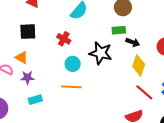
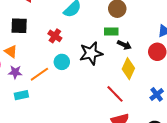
black star: (101, 53) -> (91, 53), turned -30
orange line: (71, 87) -> (39, 74), moved, turned -42
red line: (144, 92) -> (115, 94), moved

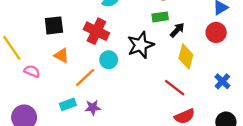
red cross: (55, 36) -> (96, 31), size x1.5
black arrow: (124, 45) -> (177, 30), turned -64
orange triangle: (11, 51) -> (62, 55), moved
purple star: (15, 72) -> (93, 108), moved

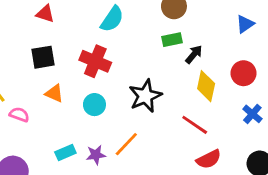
red circle: (216, 32) -> (243, 73), moved
black star: (141, 45) -> (145, 96), moved
cyan circle: (109, 60) -> (94, 105), moved
orange line: (85, 78) -> (126, 144), moved

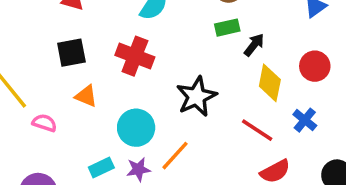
cyan circle: (94, 105) -> (136, 128), moved, size x1.4
blue cross: (252, 114) -> (305, 120), moved

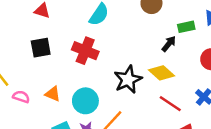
green rectangle: (227, 28) -> (186, 27), moved
yellow diamond: (270, 83) -> (161, 73), moved, turned -60
orange triangle: (86, 96) -> (53, 94), moved

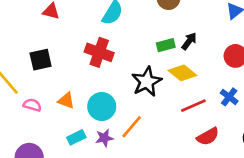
green rectangle: (186, 27) -> (166, 45), moved
black square: (41, 48) -> (41, 60), moved
red line: (170, 104) -> (193, 106), turned -55

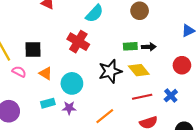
black arrow: (189, 41) -> (149, 47), turned 40
black square: (41, 60) -> (33, 50), moved
orange line: (132, 127) -> (105, 116), moved

